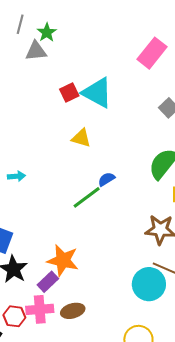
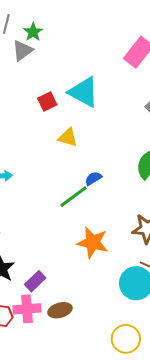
gray triangle: (36, 51) -> (22, 51), turned -30
red square: (69, 92) -> (47, 102), moved
orange star: (63, 260) -> (93, 242), moved

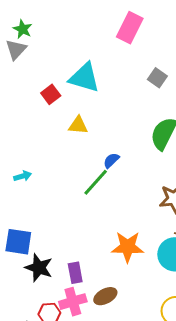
orange star: (93, 242) -> (128, 247), moved
purple rectangle: (35, 281) -> (75, 273), turned -45

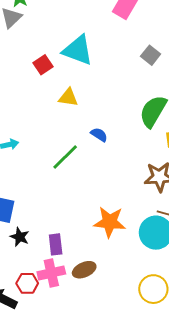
blue semicircle: (111, 160) -> (99, 135), turned 72
green line: (96, 182) -> (65, 157), moved
black star: (39, 268) -> (20, 237), size x0.7

